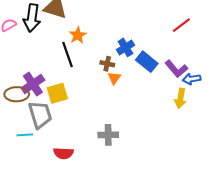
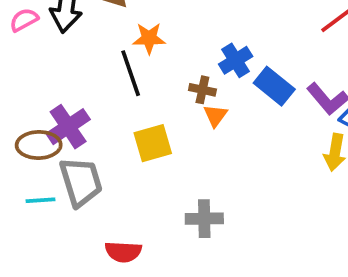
orange star: (78, 35) -> (149, 38), turned 30
yellow square: (57, 93) -> (153, 143), moved
cyan line: (25, 135) -> (40, 200), moved

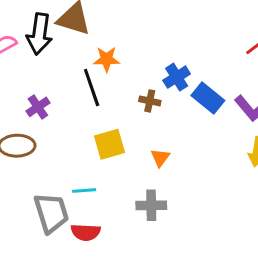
orange triangle: (215, 116) -> (160, 158), moved
purple cross: (68, 127) -> (38, 107), moved, size x0.7
gray trapezoid: (81, 182) -> (51, 213), moved
cyan line: (40, 200) -> (84, 190), moved

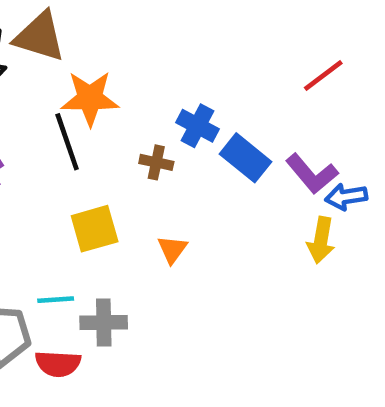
orange star: (107, 59) -> (90, 98), size x1.4
blue cross: (177, 77) -> (197, 126), turned -30
gray cross: (151, 205) -> (104, 323), moved

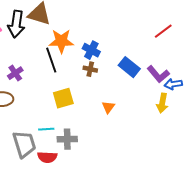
blue cross: (197, 126) -> (91, 50), moved
orange triangle: (172, 249) -> (108, 107), moved

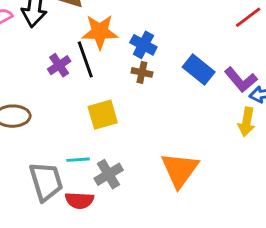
purple cross: (15, 73) -> (59, 65), moved
orange triangle: (108, 107) -> (180, 170), moved, size x2.0
gray cross: (67, 139) -> (109, 174), turned -30

